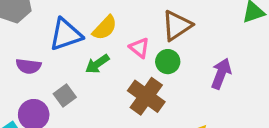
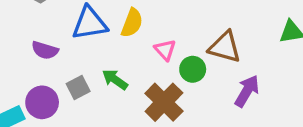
brown triangle: (177, 25) -> (225, 47), moved, turned 40
yellow semicircle: (105, 28) -> (132, 23), turned -32
green arrow: (97, 64) -> (115, 80), moved, turned 60

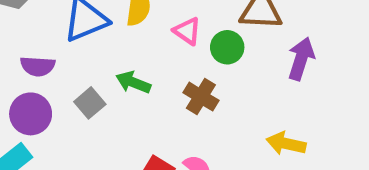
purple circle: (42, 102) -> (31, 114), moved
brown cross: (164, 102) -> (201, 97), size x0.7

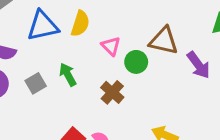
purple arrow: (301, 59) -> (199, 65), moved, turned 116
green arrow: (133, 82) -> (68, 75), turned 30

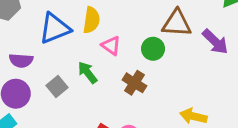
pink triangle: (111, 46) -> (111, 46), moved

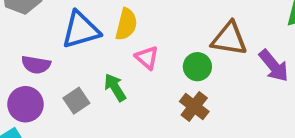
brown cross: (134, 83) -> (194, 106), moved

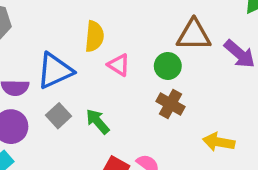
blue triangle: (81, 30) -> (55, 71), moved
green arrow: (115, 87) -> (98, 121), moved

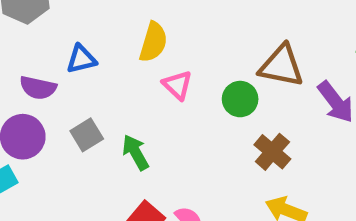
blue triangle: (55, 71) -> (81, 59), moved, size x0.6
brown cross: (171, 104) -> (272, 152), moved

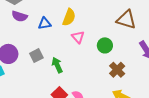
blue triangle: (81, 59) -> (45, 23), moved
brown triangle: (281, 66) -> (126, 20), moved
purple semicircle: (38, 88) -> (20, 16), moved

